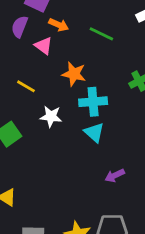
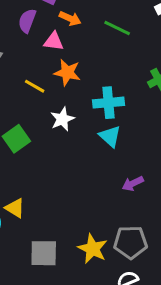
pink triangle: (44, 46) -> (54, 41), turned -30
orange star: (74, 74) -> (67, 72), moved
white star: (51, 116) -> (62, 119), turned -30

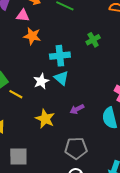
yellow line: (35, 86) -> (16, 94), moved
white star: (62, 119) -> (41, 81), moved
yellow star: (93, 249) -> (45, 119), moved

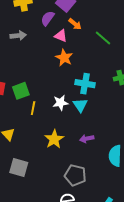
yellow line: (16, 94) -> (33, 108), turned 56

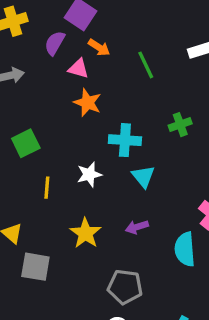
green line: (103, 38) -> (146, 65), turned 30
green square: (21, 91) -> (26, 143), moved
cyan triangle: (80, 105) -> (143, 176), moved
gray square: (19, 168) -> (35, 267), moved

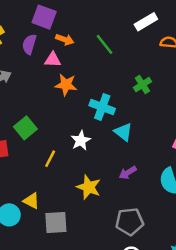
cyan cross: (125, 140) -> (102, 107), turned 30
yellow line: (47, 188) -> (50, 159), turned 36

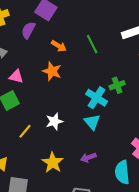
orange arrow: (65, 39) -> (59, 46), moved
pink triangle: (53, 60) -> (16, 76), moved
cyan cross: (102, 107) -> (97, 98), moved

